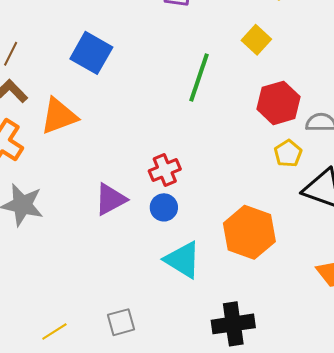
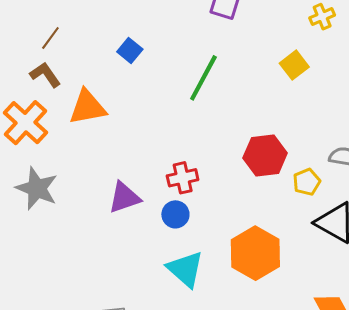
blue square: (91, 53) -> (130, 51), size x0.6
green line: (199, 77) -> (203, 78), moved
red hexagon: (278, 103) -> (265, 156), moved

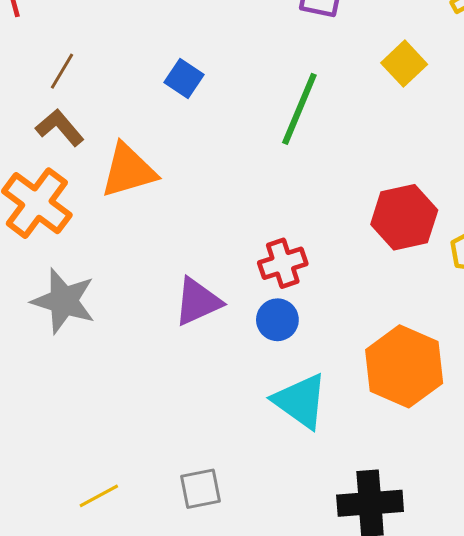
yellow square: (294, 65) -> (404, 64), moved

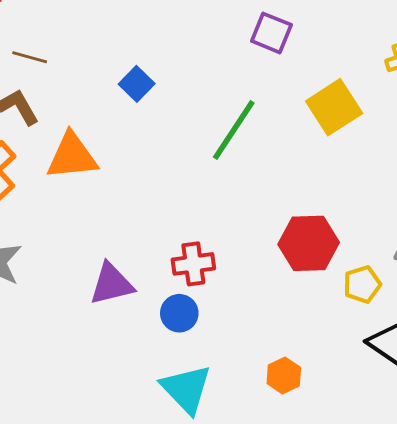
yellow square: (404, 64) -> (334, 107), size x1.4
brown line: (62, 71) -> (30, 57), turned 64
orange hexagon: (404, 366) -> (284, 376), size x0.5

